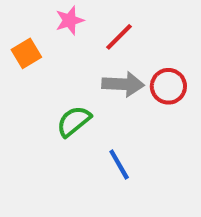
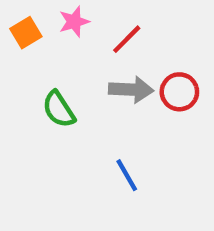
orange square: (26, 53) -> (26, 33), moved
green semicircle: (74, 121) -> (59, 109), moved, turned -84

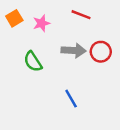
pink star: (74, 22) -> (41, 23), moved
red line: (127, 39) -> (81, 15), moved, turned 66

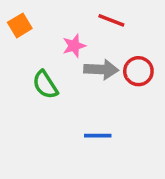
pink star: (41, 23) -> (74, 46), moved
blue line: (71, 99) -> (98, 136), turned -60

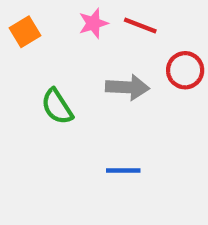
pink star: (74, 46) -> (93, 23), moved
red circle: (138, 71) -> (185, 70), moved

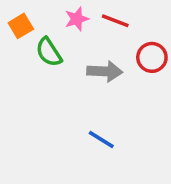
green semicircle: (57, 107) -> (49, 52), moved
blue line: (123, 171) -> (101, 140), turned 32

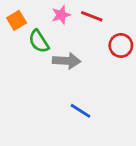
gray arrow: (105, 71) -> (67, 61), moved

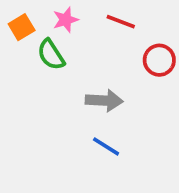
pink star: (61, 15) -> (66, 20), moved
gray arrow: (67, 61) -> (104, 101), moved

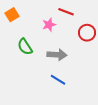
pink star: (66, 20) -> (49, 25), moved
green semicircle: (51, 55) -> (25, 47), moved

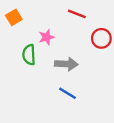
pink star: (49, 25) -> (46, 37), moved
green semicircle: (25, 47) -> (29, 55), turned 30

